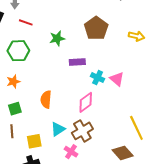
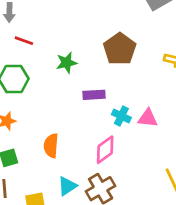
pink triangle: (117, 79) -> (148, 118), turned -35

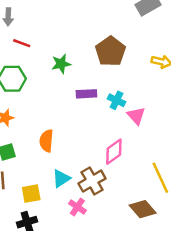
cyan cross: (121, 116) -> (117, 100), moved
pink triangle: (148, 118) -> (136, 116), turned 42
pink diamond: (105, 150) -> (114, 152), moved

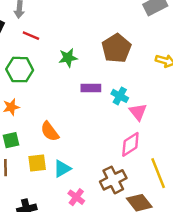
orange semicircle: (46, 141) -> (50, 131), turned -45
pink diamond: (114, 152) -> (130, 144), moved
brown cross: (92, 181) -> (113, 180), moved
yellow square: (31, 194) -> (37, 163), moved

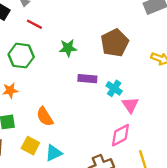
yellow square: (37, 163) -> (30, 146), turned 30

